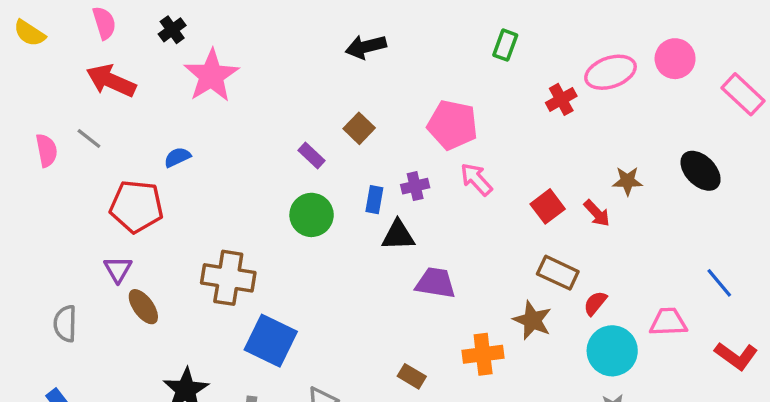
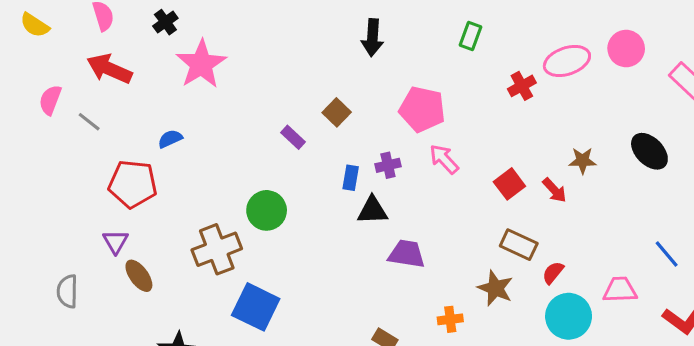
black arrow: (366, 47) -> (372, 38), moved, turned -72
pink semicircle: (46, 150) -> (50, 100), moved, turned -148
green circle: (312, 215) -> (267, 210), moved
brown cross: (228, 278) -> (217, 249), turned -30
orange cross: (483, 354) -> (450, 319), size x0.7

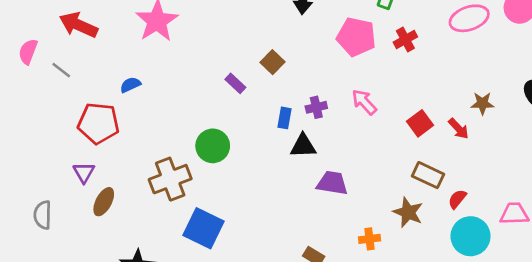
red cross: (522, 86) -> (405, 40), moved
pink pentagon: (422, 109) -> (356, 37), moved
brown ellipse: (139, 276) -> (104, 202), turned 64

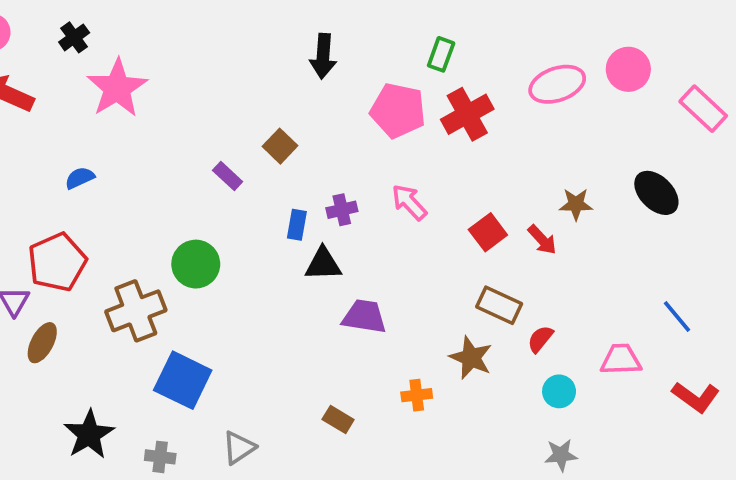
red cross: (405, 40) -> (467, 114), size x1.5
red pentagon: (98, 123) -> (57, 262), moved, turned -30
cyan circle: (470, 236) -> (559, 391), size x0.6

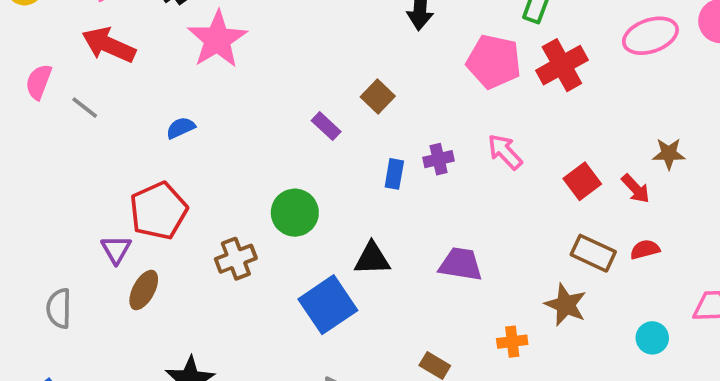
black triangle: (323, 264) -> (372, 259), moved
brown cross: (136, 311) -> (236, 259), size x0.7
red semicircle: (540, 339) -> (645, 249), moved, turned 36
blue square: (183, 380) -> (328, 305), moved, turned 30

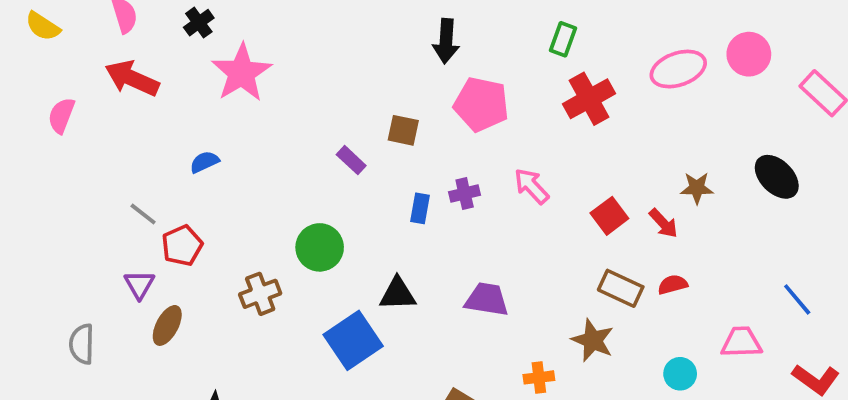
pink pentagon: (494, 62) -> (481, 104), moved
brown square: (378, 97) -> (403, 130), turned -32
gray line: (85, 108) -> (143, 214), moved
red pentagon: (158, 211) -> (182, 246), size x0.7

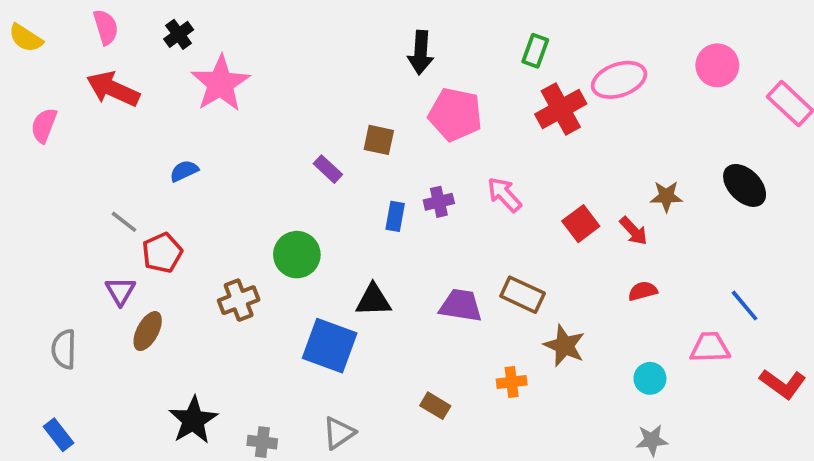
pink ellipse: (678, 69) -> (619, 80), moved
brown rectangle: (621, 288) -> (523, 295), moved
blue line: (797, 299) -> (745, 306), moved
blue square: (353, 340) -> (330, 346), turned -36

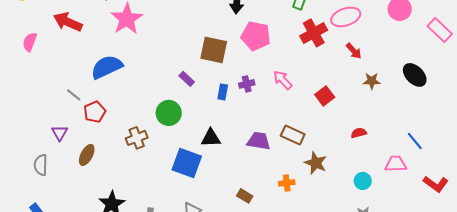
brown square: (379, 140) -> (214, 50), size x1.6
purple rectangle: (328, 169) -> (187, 79), moved
blue semicircle: (184, 171) -> (107, 67), size x2.0
red arrow: (634, 231) -> (354, 51), moved
purple triangle: (120, 291) -> (60, 133), moved

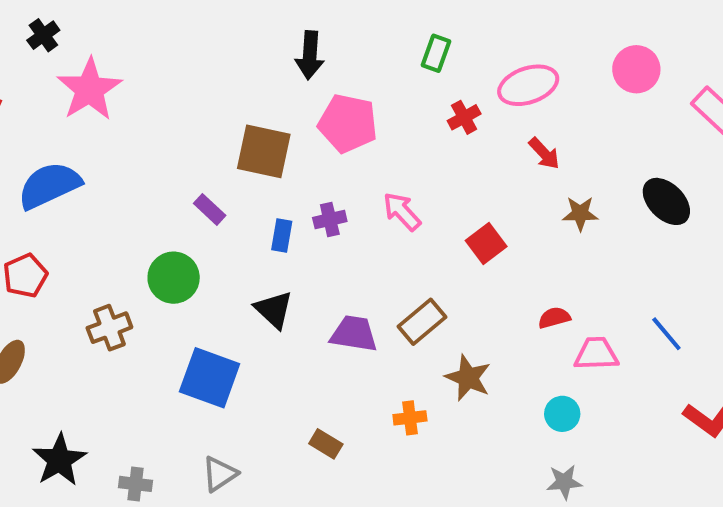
red cross: (314, 33) -> (464, 117), size x0.6
brown rectangle: (293, 135) -> (422, 322), turned -65
black triangle: (211, 138) -> (274, 310), moved, turned 45
pink trapezoid: (396, 164) -> (596, 354), moved

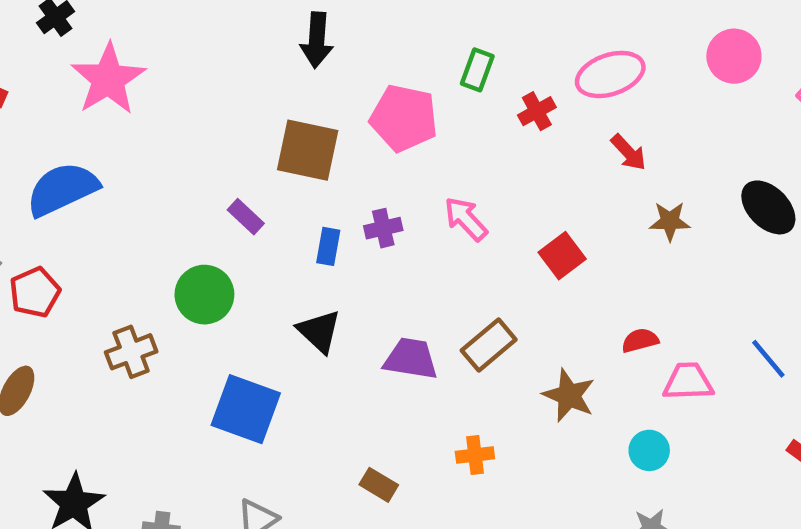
green rectangle: (436, 53) -> (477, 70), moved
black arrow: (310, 55) -> (317, 40), moved
brown star: (468, 378) -> (569, 395), moved

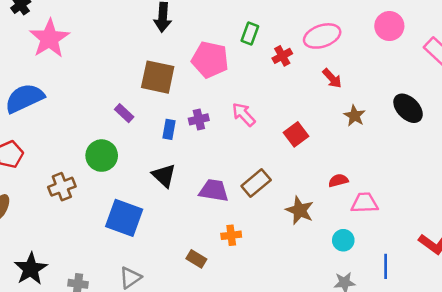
brown star: (670, 221) -> (354, 116), turned 30
blue line: (768, 359) -> (386, 266), moved, turned 40
orange cross: (475, 455) -> (231, 235), moved

